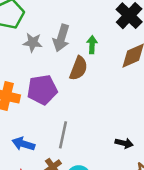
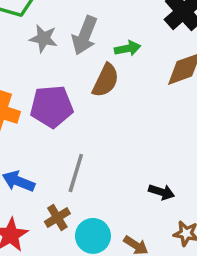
green arrow: (92, 45) -> (127, 48), turned 72

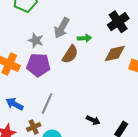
gray star: (43, 38) -> (36, 40), moved

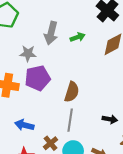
brown semicircle: (70, 54) -> (72, 92), moved
gray line: (47, 104) -> (70, 120), moved

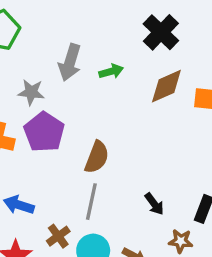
purple pentagon: (38, 78) -> (44, 132), turned -30
black arrow: (110, 119) -> (154, 204), turned 40

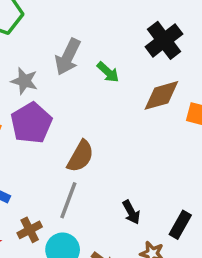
green arrow: (111, 71) -> (108, 72), turned 50

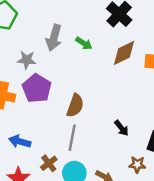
black arrow: (131, 212) -> (121, 128), moved

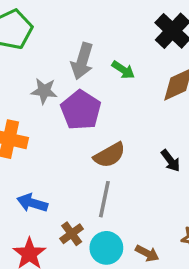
purple pentagon: (37, 88) -> (81, 110), moved
brown semicircle: (75, 106) -> (109, 155), turned 40
black arrow: (121, 128) -> (171, 161), moved

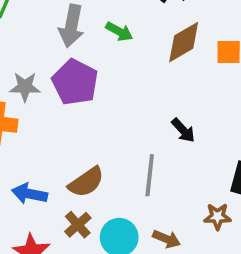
gray star: (44, 91) -> (25, 87), moved
brown semicircle: (109, 155) -> (86, 182), moved
gray line: (104, 199) -> (150, 175), moved

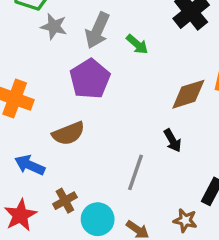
brown diamond: (184, 42) -> (188, 94), moved
gray star: (25, 87) -> (54, 26), moved
brown semicircle: (86, 182) -> (68, 133), moved

